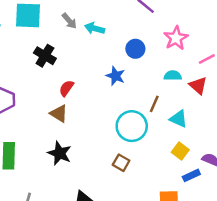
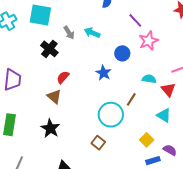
gray arrow: (69, 21) -> (69, 33), moved
pink star: (176, 38) -> (149, 41), moved
cyan triangle: (179, 119) -> (164, 115), moved

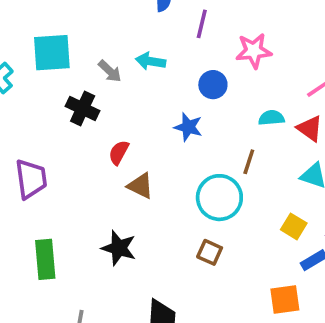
purple line: (135, 20) -> (202, 24), moved, turned 70
pink star: (149, 41) -> (254, 51), turned 30
brown triangle: (54, 97) -> (140, 186), moved

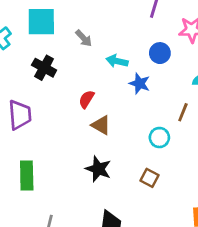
cyan arrow: (151, 61) -> (117, 61), moved
black cross: (83, 108) -> (44, 68), moved
cyan circle: (219, 198) -> (159, 138), size x0.6
black star: (119, 248) -> (98, 169), moved

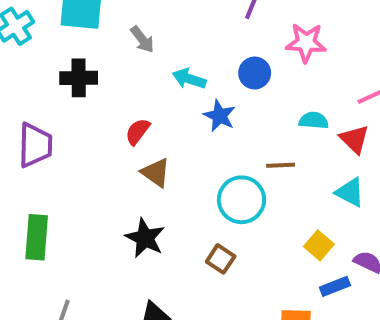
black cross: (44, 68) -> (79, 78), turned -35
brown line: (183, 112) -> (281, 165), turned 60
cyan circle: (159, 138) -> (241, 200), size x1.5

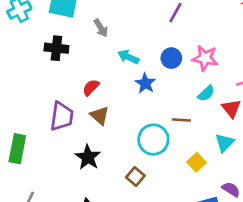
pink star: (306, 43) -> (205, 58), moved
cyan semicircle: (314, 120) -> (206, 93), turned 126
purple trapezoid: (35, 145) -> (62, 116), moved
cyan triangle: (350, 192) -> (224, 143), turned 40
yellow square: (319, 245) -> (196, 162), moved

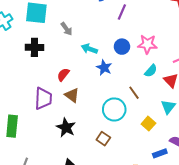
brown line: (181, 120) -> (134, 93), turned 56

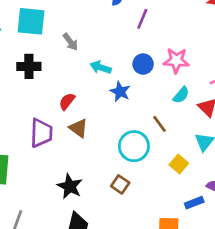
black star: (66, 128) -> (70, 186), moved

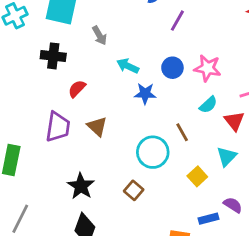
blue star: (120, 92) -> (145, 94), turned -30
red semicircle: (67, 101) -> (77, 89), moved

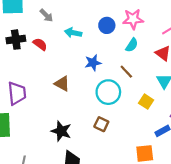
red semicircle: (77, 89) -> (40, 44), moved, turned 96
blue star: (145, 94) -> (93, 63), moved
cyan semicircle: (208, 105) -> (132, 45), moved
purple trapezoid: (58, 127) -> (17, 93), moved

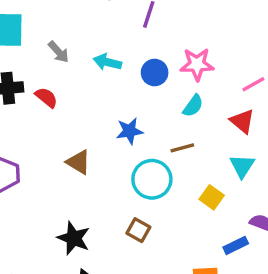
cyan arrow: (73, 33) -> (107, 62), moved
brown line: (126, 72) -> (182, 148), turned -64

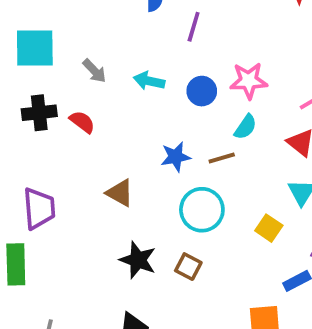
brown line: (182, 148) -> (222, 158), moved
black star: (74, 238) -> (138, 260), moved

